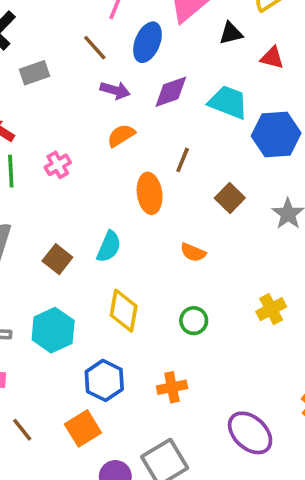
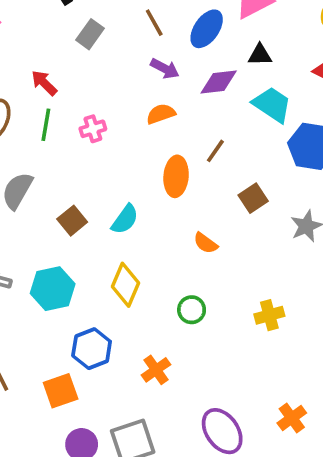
black triangle: (231, 33) -> (260, 55), moved
gray rectangle: (34, 73) -> (90, 34), turned -48
orange cross: (172, 387) -> (156, 370), turned -36

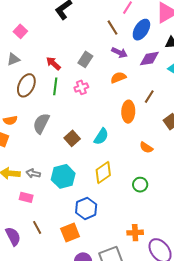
gray rectangle: (90, 34) -> (85, 59), moved
yellow diamond: (125, 285) -> (103, 173), turned 35
orange cross: (156, 370) -> (135, 233), moved, turned 35

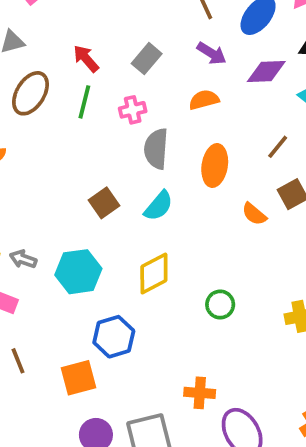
brown line: (149, 97) -> (278, 147), moved
gray semicircle: (41, 123) -> (156, 149), moved, turned -30
orange semicircle: (146, 148) -> (254, 214), moved

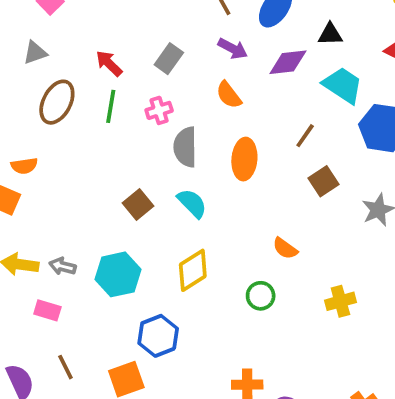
orange semicircle: (204, 100) -> (229, 95), turned -108
cyan semicircle: (159, 206) -> (192, 203), turned -80
orange semicircle: (254, 214) -> (285, 248), moved

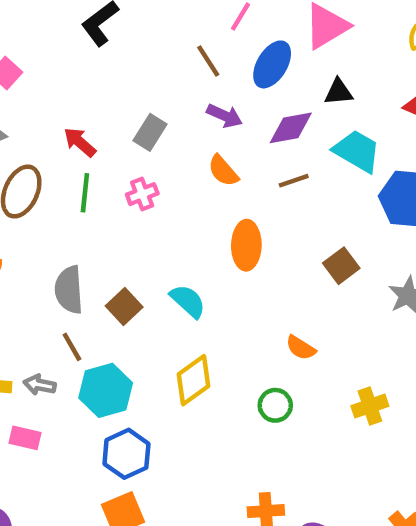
brown line: (305, 136) -> (294, 181), moved, turned 40
gray semicircle: (185, 147) -> (69, 290), moved
blue hexagon: (158, 336) -> (126, 454), moved
brown line: (65, 367) -> (72, 347), moved

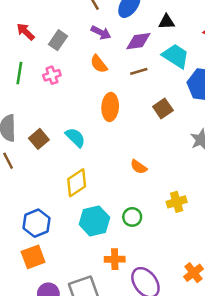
red arrow: (80, 142) -> (26, 32), moved
brown square: (341, 266) -> (163, 108), moved
cyan hexagon: (106, 390) -> (94, 221), moved
green circle: (275, 405) -> (132, 217), moved

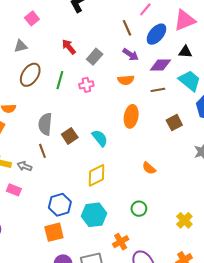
orange semicircle: (99, 64) -> (126, 80), turned -63
yellow cross: (177, 202) -> (184, 220), moved, turned -35
cyan hexagon: (94, 221) -> (94, 215), moved
orange cross: (115, 259) -> (121, 242), turned -35

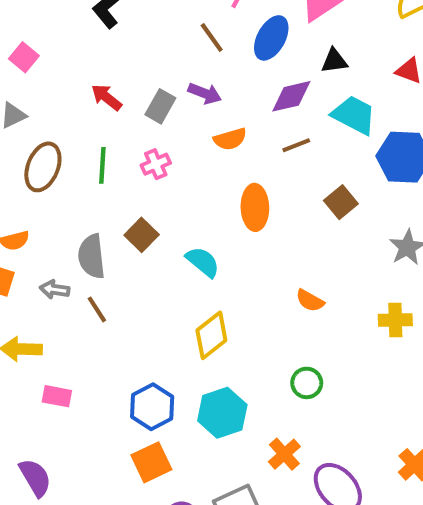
purple arrow: (131, 54) -> (205, 93), moved
brown square: (70, 136) -> (142, 235), moved
gray arrow: (25, 166) -> (55, 289), moved
yellow cross: (184, 220) -> (395, 320), moved, turned -35

